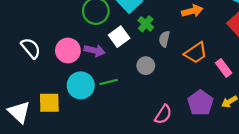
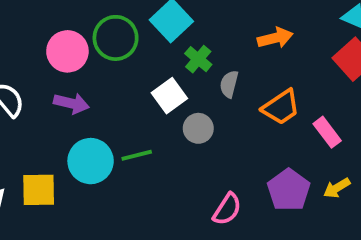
white square: (119, 37) -> (169, 96), moved
pink circle: (68, 51) -> (67, 51), moved
purple arrow: (95, 51) -> (71, 103), moved

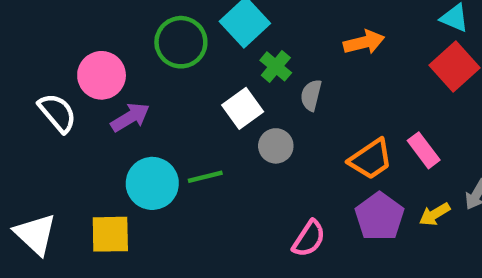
pink circle: (67, 51) -> (102, 75), moved
purple arrow: (71, 103) -> (130, 117), turned -44
orange trapezoid: (281, 107) -> (371, 159), moved
yellow square: (39, 190) -> (110, 234), moved

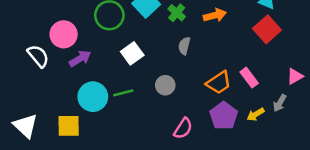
green cross: (276, 66) -> (177, 13), moved
white square: (243, 108) -> (132, 53), moved
gray circle: (276, 146) -> (165, 85), moved

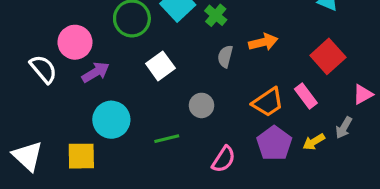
orange arrow: (215, 15) -> (263, 42), moved
red square: (267, 29) -> (328, 56), moved
green line: (123, 93) -> (167, 139), moved

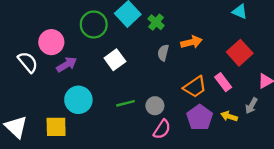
gray circle: (201, 105) -> (155, 106), moved
green line: (167, 139) -> (125, 103), moved
yellow arrow: (314, 142) -> (229, 116), turned 49

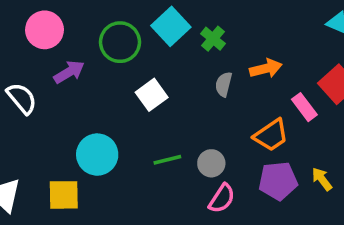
pink circle: (51, 42) -> (45, 30), moved
purple arrow: (67, 65) -> (69, 72), moved
pink rectangle: (223, 82) -> (304, 107), moved
yellow arrow: (229, 116) -> (322, 179), turned 35
purple pentagon: (200, 117) -> (278, 181), turned 30

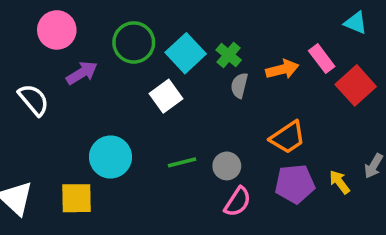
cyan square: (171, 26) -> (186, 53), moved
green cross: (213, 39) -> (229, 55), moved
pink rectangle: (304, 107) -> (322, 59), moved

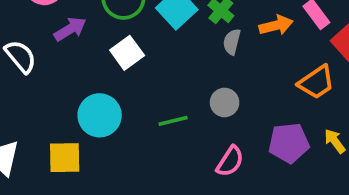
white square: (166, 96) -> (127, 53), moved
orange trapezoid: (288, 137) -> (316, 82), moved
gray circle: (227, 166) -> (225, 102), moved

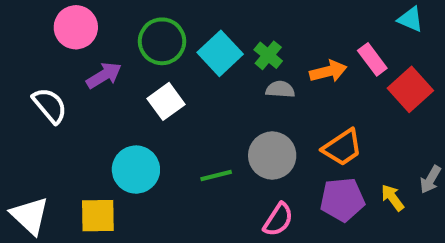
gray semicircle: (232, 42) -> (280, 89), turned 80
orange trapezoid: (316, 82) -> (342, 147), moved
gray circle: (225, 102) -> (272, 156), size x1.5

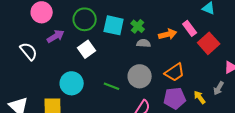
cyan square: (220, 53) -> (114, 25), turned -35
green line: (216, 176) -> (112, 86), turned 35

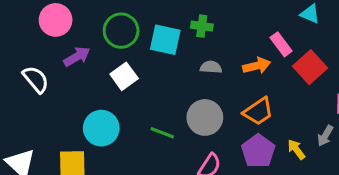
green cross: (138, 26) -> (202, 26), moved, turned -32
orange arrow: (168, 34) -> (257, 66), moved
purple pentagon: (175, 98) -> (258, 151), turned -30

